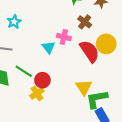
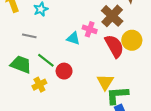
brown cross: (85, 22) -> (112, 16), size x1.5
cyan triangle: (49, 47) -> (73, 38), turned -40
yellow cross: (37, 93) -> (39, 85), moved

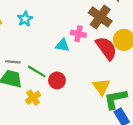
gray line: (29, 36) -> (13, 62), moved

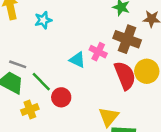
brown cross: (100, 17) -> (127, 39), turned -30

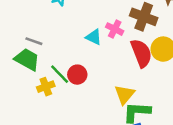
green line: (41, 82) -> (60, 74), moved

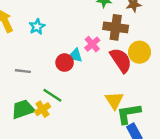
pink cross: (115, 29) -> (92, 44), turned 35
green trapezoid: (27, 59) -> (23, 109), moved, turned -35
red circle: (77, 75) -> (65, 63), moved

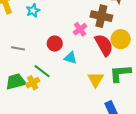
cyan triangle: (75, 55) -> (70, 58), moved
green L-shape: (129, 114) -> (120, 73), moved

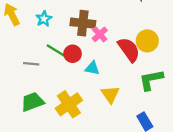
brown cross: (101, 16) -> (83, 23), moved
green line: (42, 71) -> (56, 51), moved
yellow triangle: (96, 79) -> (110, 94), moved
yellow cross: (33, 83) -> (69, 104), moved, size x1.6

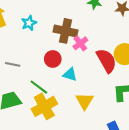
green line: (56, 51) -> (39, 87), moved

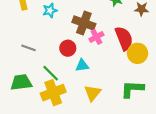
red semicircle: (106, 61) -> (124, 38), moved
cyan triangle: (70, 74) -> (82, 65), turned -32

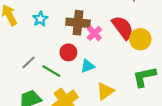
gray line: (28, 48) -> (28, 62), turned -48
green line: (51, 73) -> (51, 71), moved
yellow triangle: (93, 93) -> (105, 91), turned 30

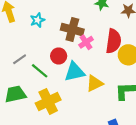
red semicircle: (123, 28) -> (114, 41), turned 35
cyan triangle: (88, 66) -> (74, 72), size x1.5
yellow triangle: (105, 91) -> (95, 83), moved

